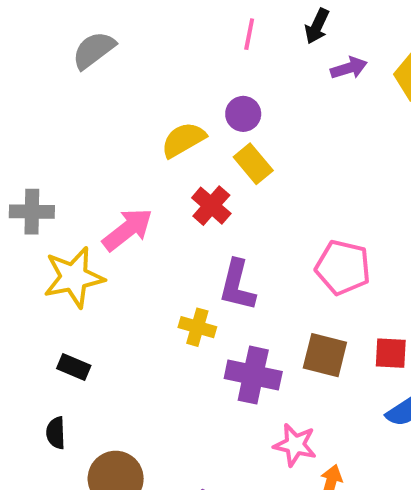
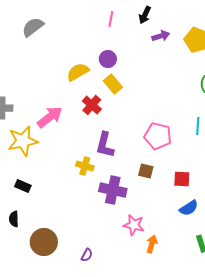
brown square: (325, 355) -> (146, 171), moved, size x0.7

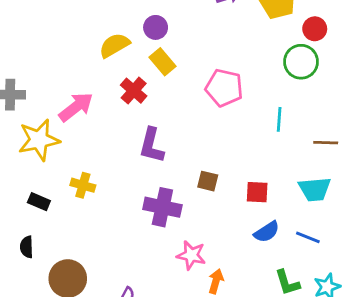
pink pentagon: (158, 136) -> (224, 88), moved
yellow cross: (85, 166) -> (83, 185), moved

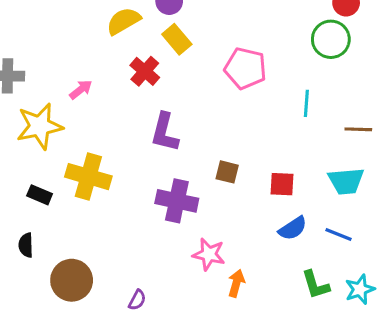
pink arrow: (76, 107) -> (81, 90), size x0.6
yellow cross: (83, 185) -> (88, 177), size x1.6

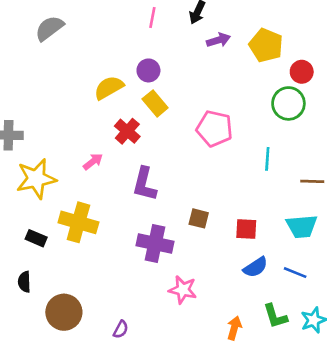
pink arrow: (81, 90) -> (93, 162), moved
orange arrow: (236, 283) -> (234, 328), moved

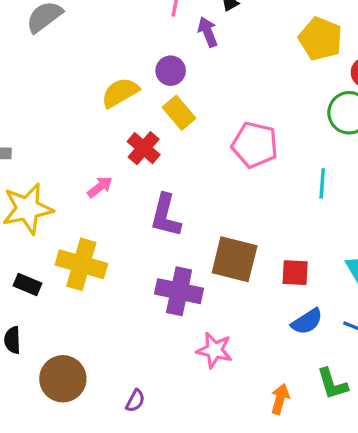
purple arrow: (218, 40) -> (208, 32), moved, turned -95
brown square: (199, 218) -> (235, 259), size x1.8

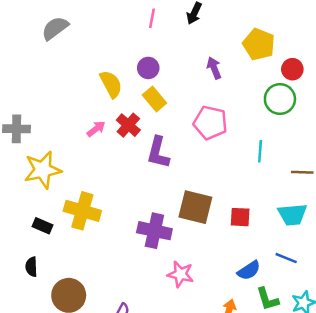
purple arrow: (208, 32) -> (214, 68), moved
yellow semicircle: (120, 93) -> (111, 84), turned 92
pink arrow: (100, 187) -> (96, 129), moved
purple L-shape: (166, 215) -> (158, 152), moved
blue semicircle: (307, 322) -> (249, 270), moved

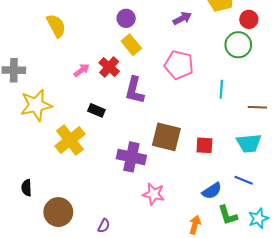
purple arrow: (214, 68) -> (182, 18), turned 84
yellow semicircle: (111, 84) -> (56, 26), moved
yellow cross: (82, 211) -> (70, 140), turned 36
black rectangle: (43, 226) -> (96, 110), moved

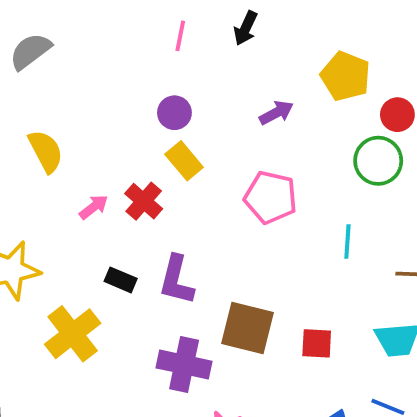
yellow semicircle: (56, 26) -> (46, 151), moved
purple L-shape: (135, 90) -> (176, 280), moved

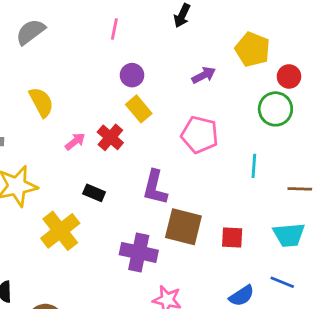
pink line: (180, 36) -> (114, 29), moved
purple L-shape: (176, 280) -> (155, 187), moved

